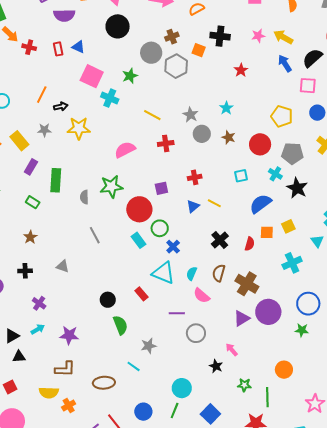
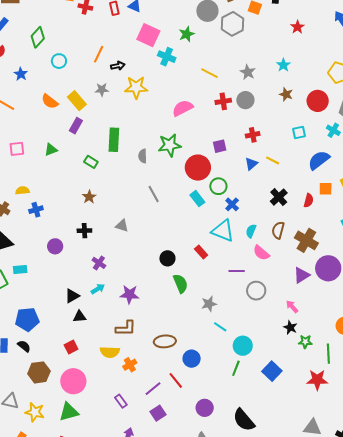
gray circle: (202, 134) -> (245, 100), moved
purple rectangle: (31, 167) -> (76, 126), moved
cyan line: (134, 366) -> (220, 327), moved
black star: (216, 366) -> (290, 327), moved
blue circle: (143, 412) -> (192, 359), moved

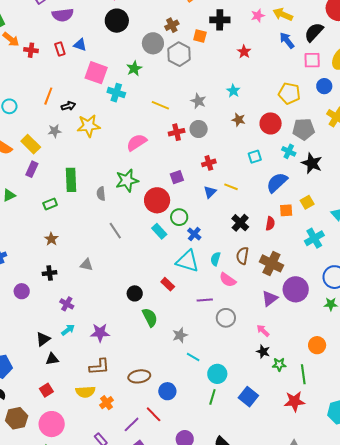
green rectangle: (91, 162) -> (50, 204), turned -48

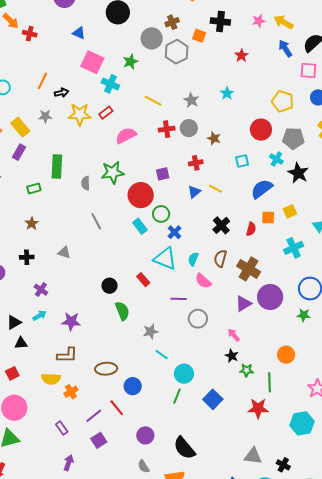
red rectangle: (60, 49) -> (106, 113), moved, turned 64
brown star: (238, 120) -> (214, 138), moved

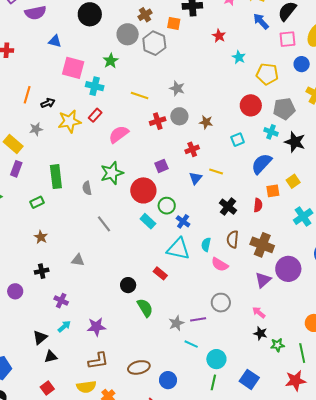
cyan star: (227, 93) -> (239, 57), moved
purple line: (179, 299) -> (198, 319), moved

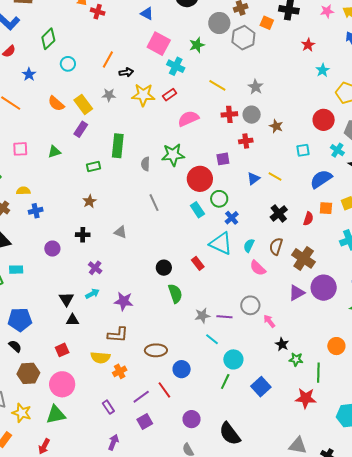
red cross: (192, 149) -> (246, 141), moved
pink arrow: (259, 312) -> (269, 321), moved
black triangle: (40, 337) -> (66, 299), turned -35

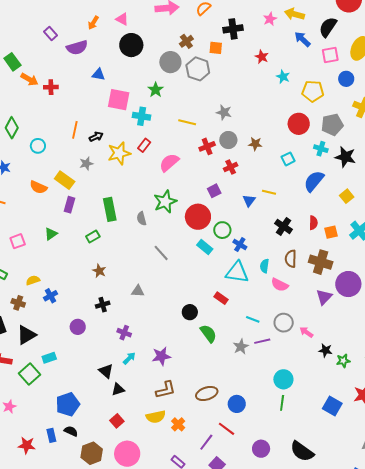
orange square: (326, 208) -> (331, 232), moved
cyan line: (212, 339) -> (253, 319), moved
blue square: (261, 387) -> (332, 406), moved

